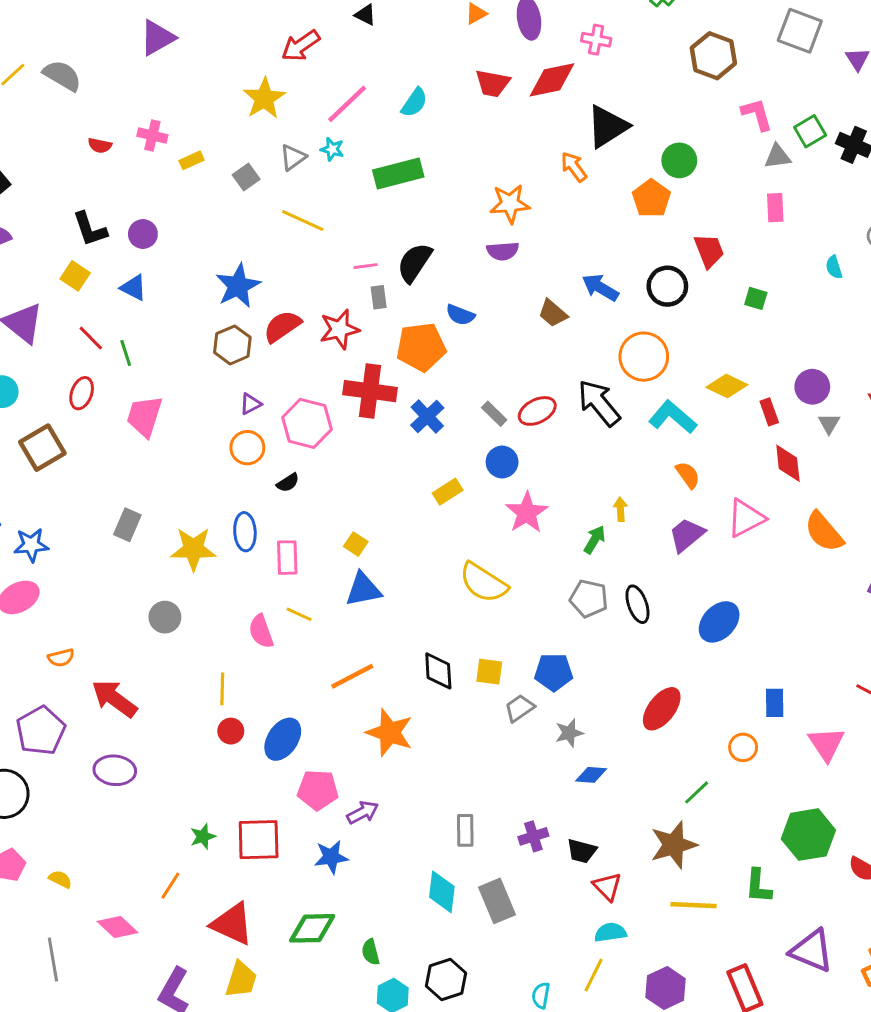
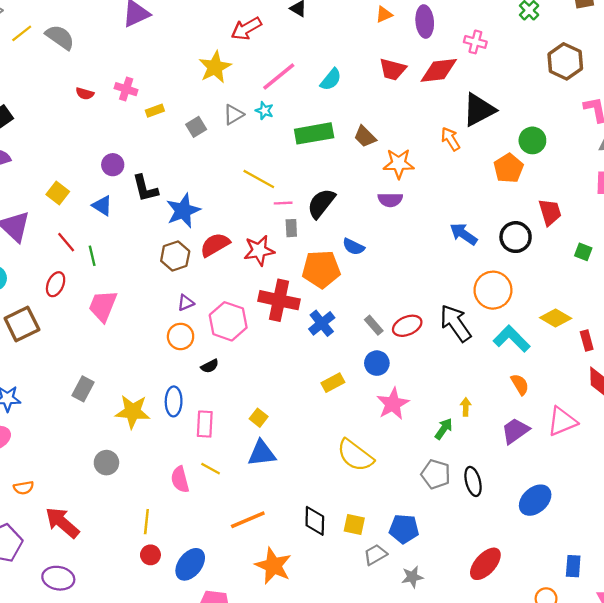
yellow line: (303, 220) -> (259, 179), moved
black L-shape: (90, 229) -> (145, 188), moved
brown trapezoid: (553, 313) -> (365, 137), moved

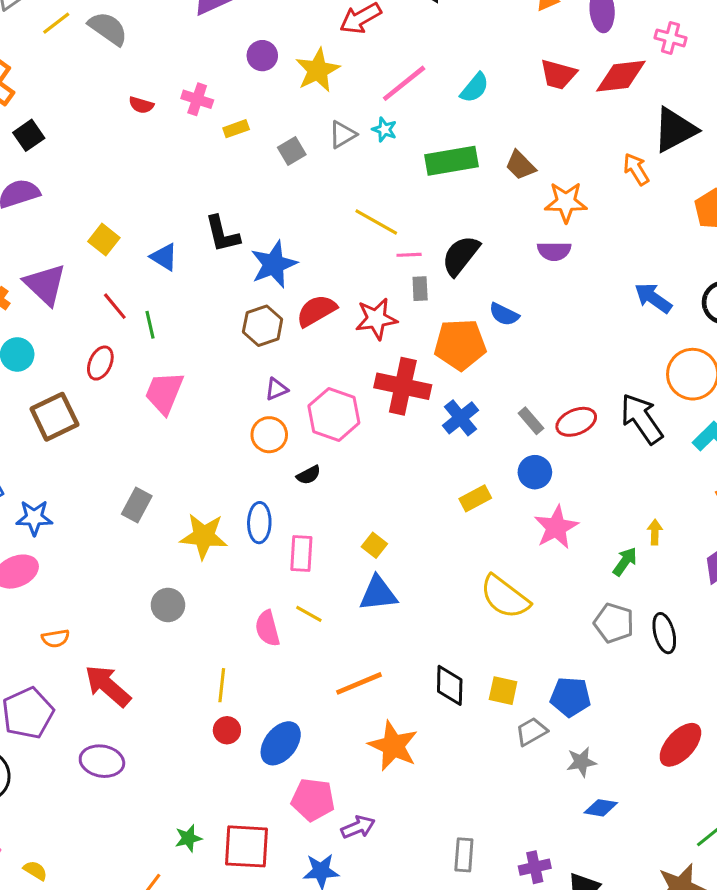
purple circle: (113, 165) -> (262, 56), moved

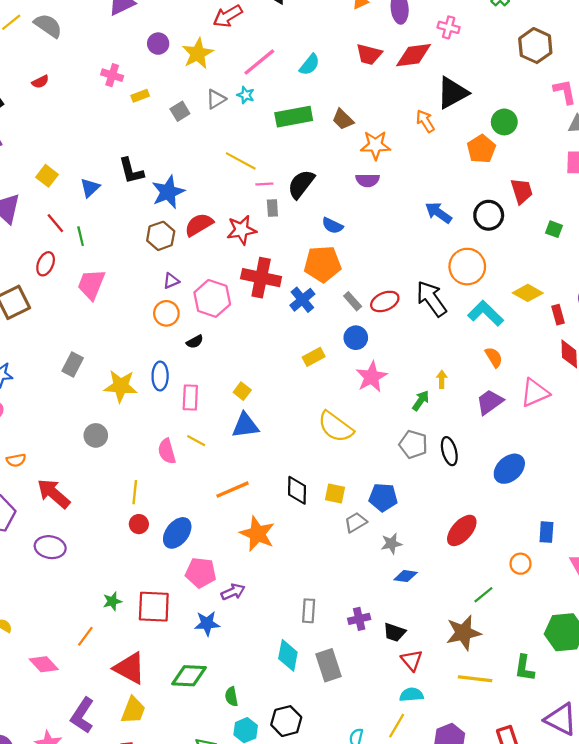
red semicircle: (141, 105) -> (40, 82), moved, turned -42
blue triangle: (164, 257) -> (90, 188), turned 45
orange pentagon: (460, 345) -> (323, 264), moved

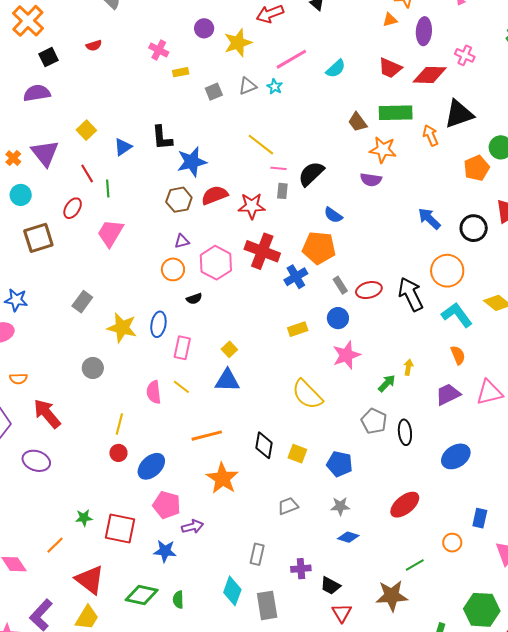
green rectangle: (294, 117) -> (396, 113), moved
gray trapezoid: (356, 522) -> (288, 506), moved
green semicircle: (231, 697) -> (178, 600), moved

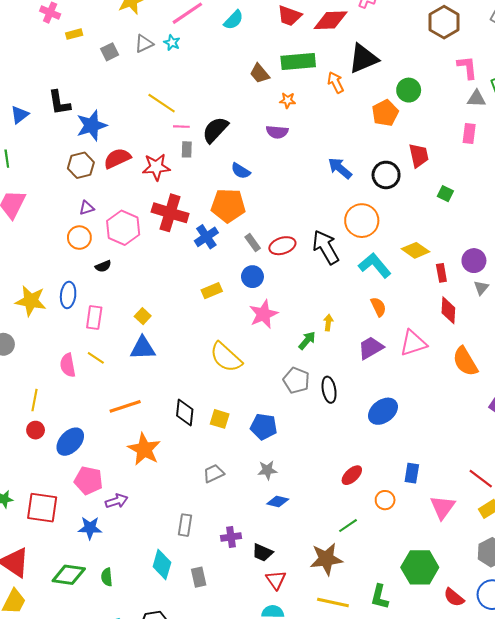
orange star: (383, 150) -> (288, 100), size x0.6
red ellipse: (405, 505) -> (352, 475), moved, size x0.7
gray rectangle: (267, 605) -> (199, 577), size x0.7

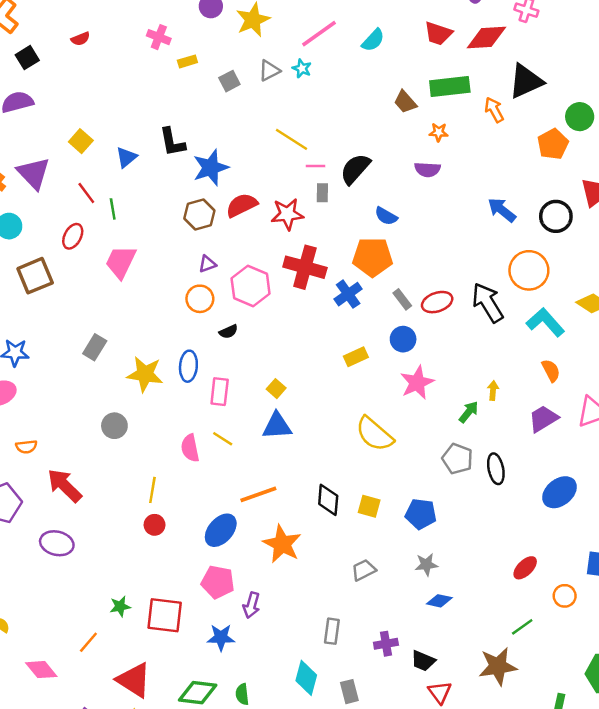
blue ellipse: (70, 442) -> (221, 530), moved
purple arrow: (117, 501) -> (251, 605), turned 125

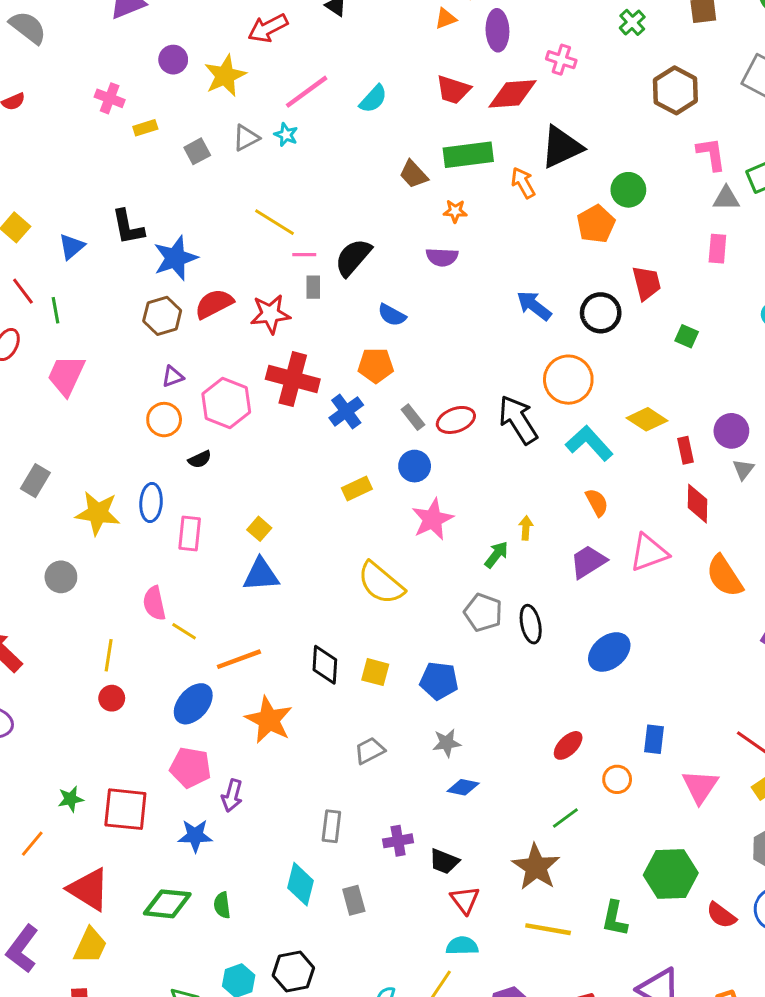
orange pentagon: (372, 257) -> (376, 365), size x0.7
yellow line: (223, 439) -> (184, 631), moved
brown star: (498, 666) -> (536, 867), turned -30

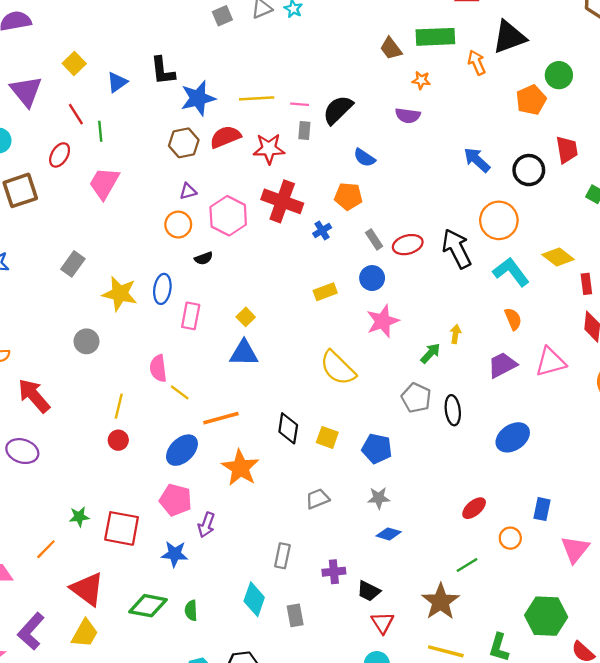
yellow line: (274, 222) -> (257, 98), moved, turned -40
blue cross: (346, 411) -> (322, 230), size x0.7

